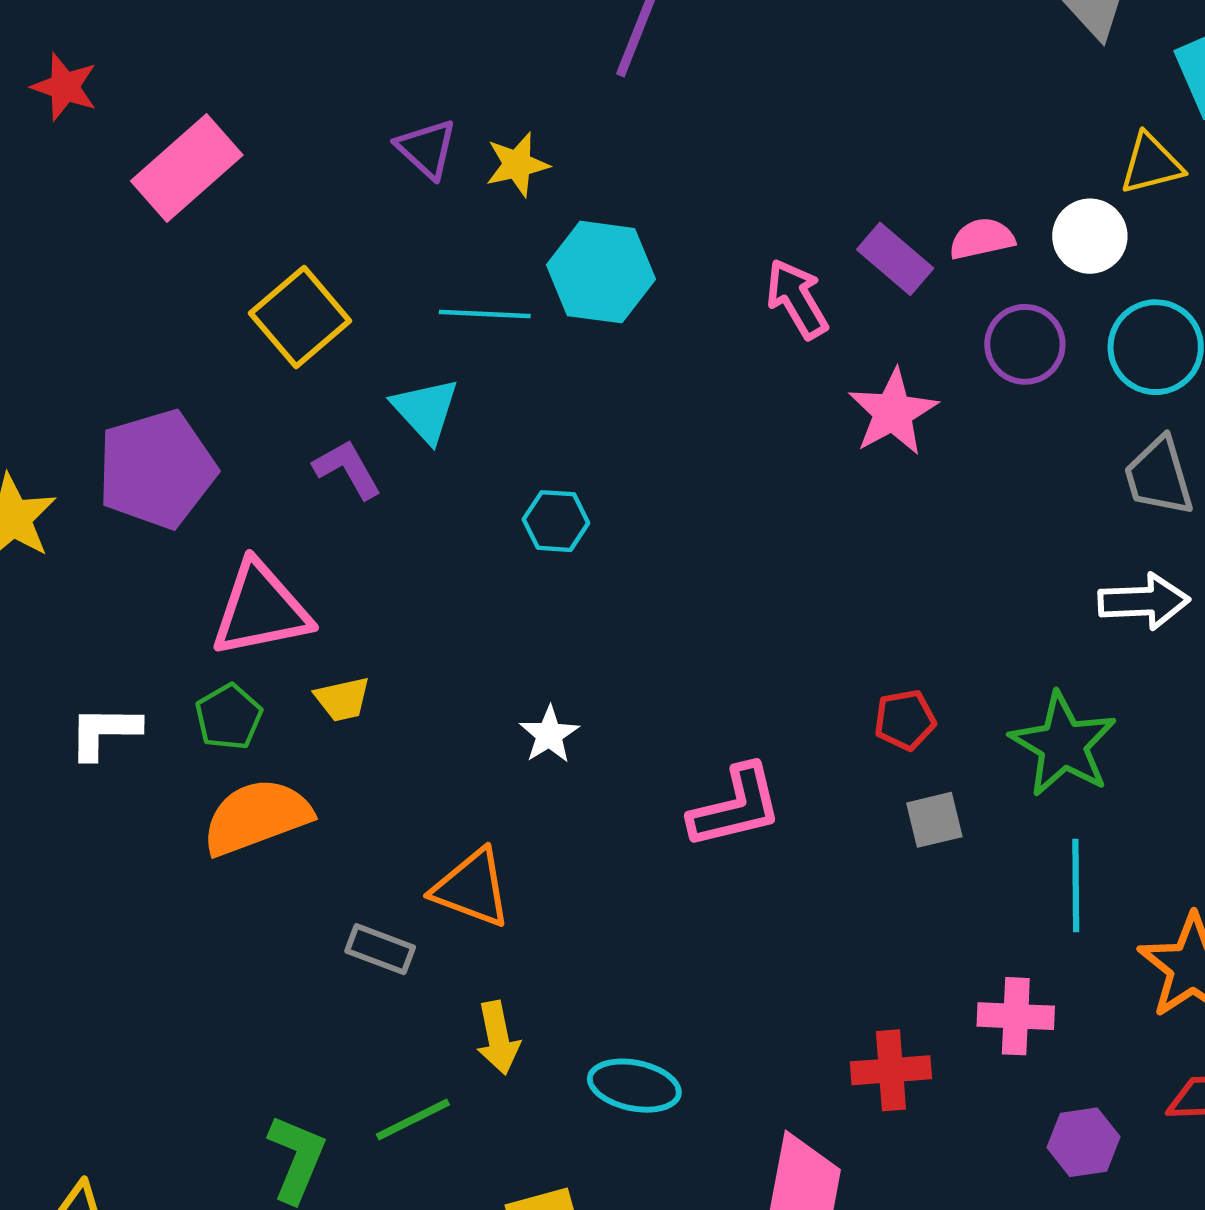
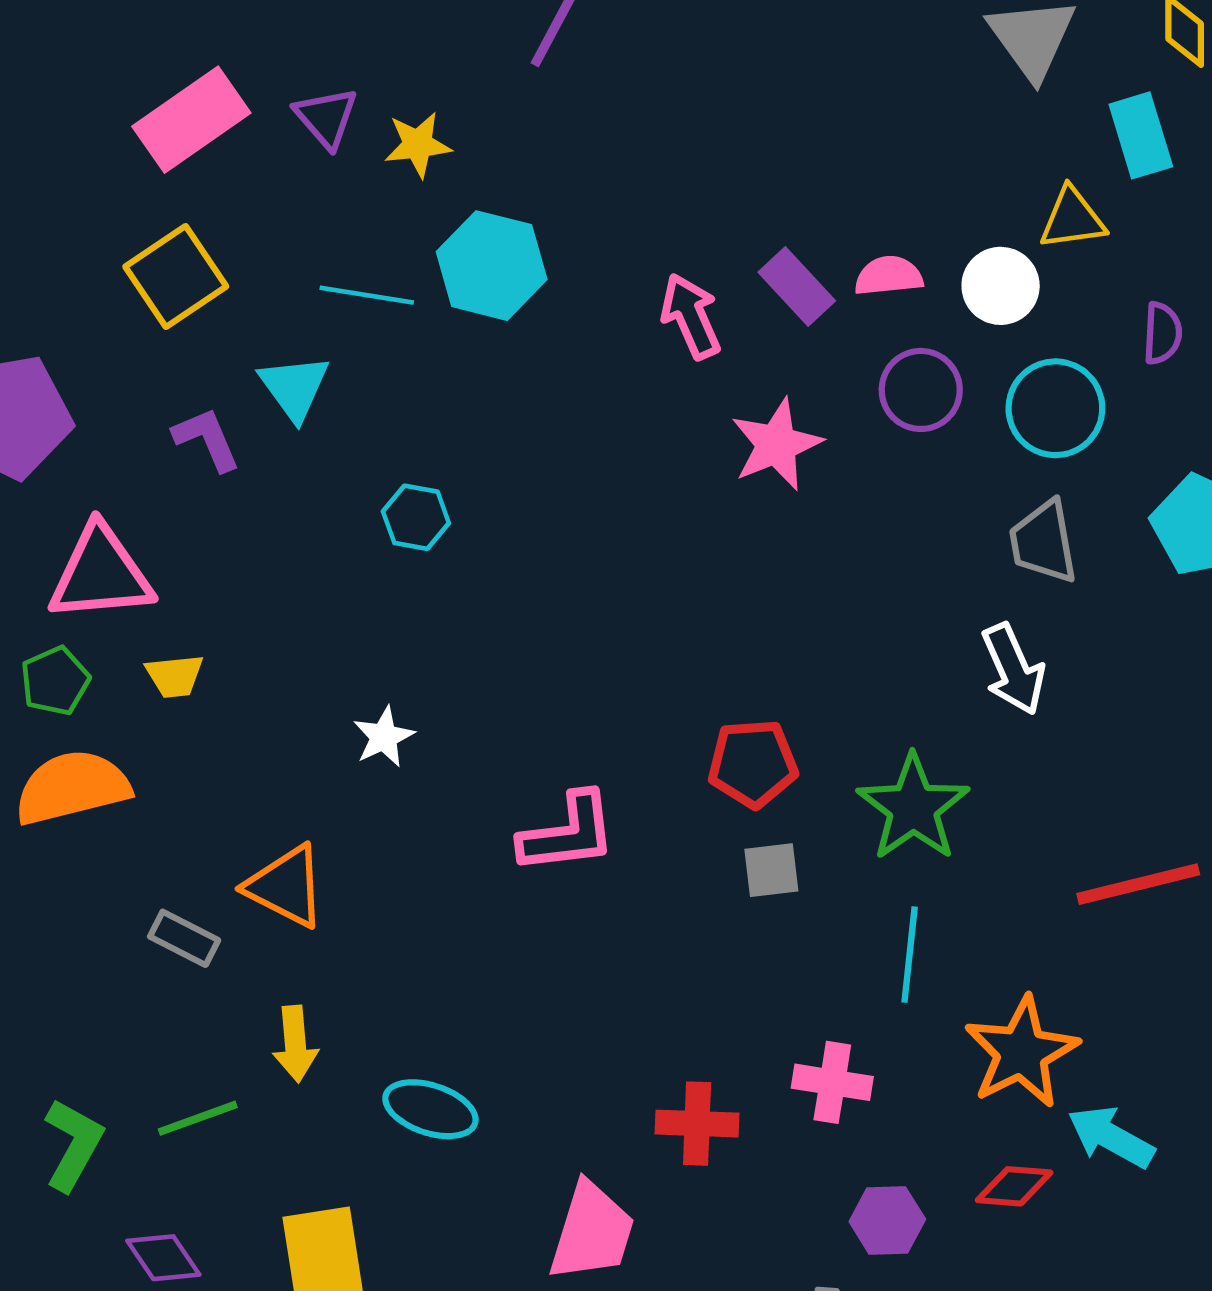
pink rectangle: (187, 168) -> (191, 120), moved
white arrow: (1144, 601) -> (1013, 669), turned 62
red pentagon: (905, 720) -> (753, 764), size x1.4

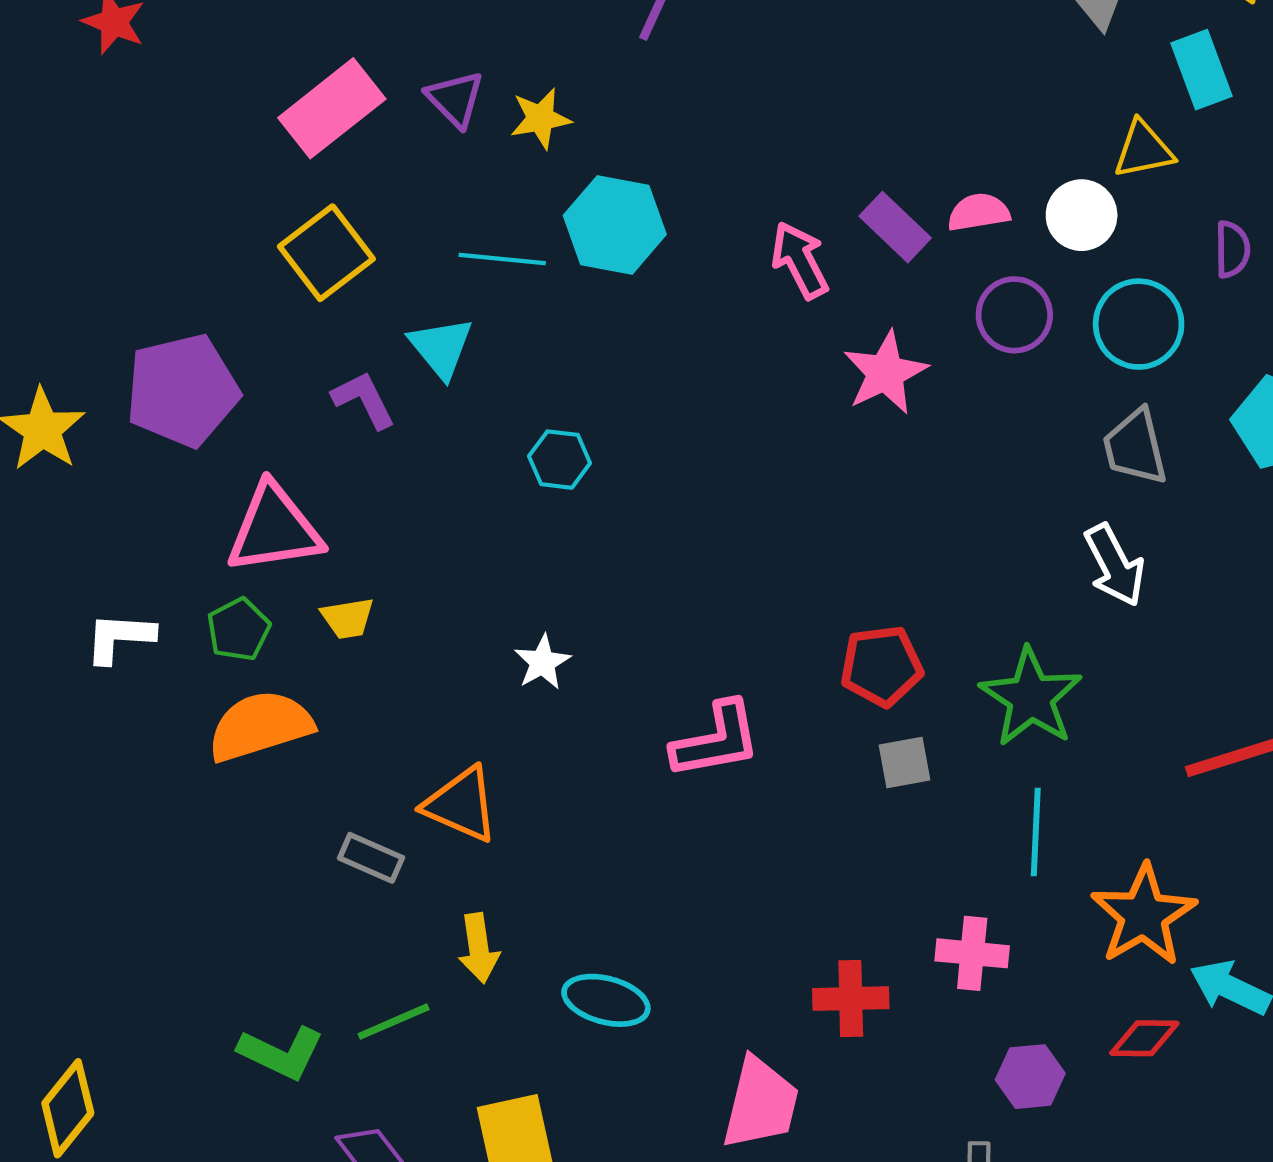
green L-shape: (73, 1145) -> (281, 1053), turned 90

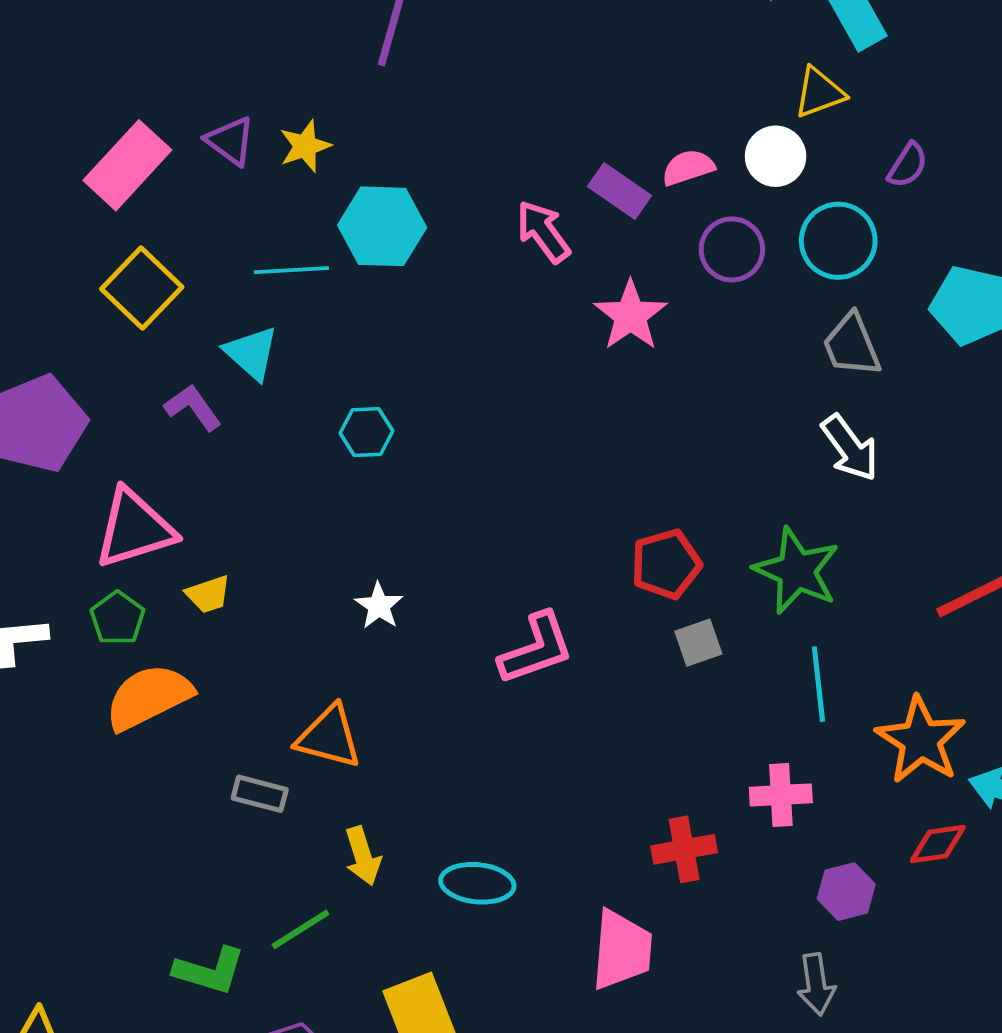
purple semicircle: (1232, 249) -> (908, 165), turned 42

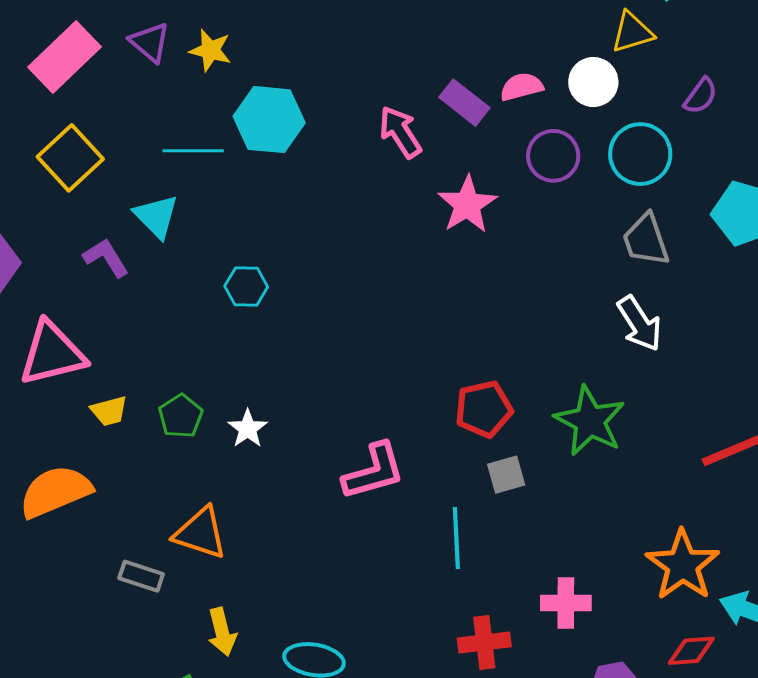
yellow star: (305, 146) -> (210, 50), turned 30
green pentagon: (117, 618) -> (181, 416), moved
cyan line: (818, 684) -> (456, 538), moved

